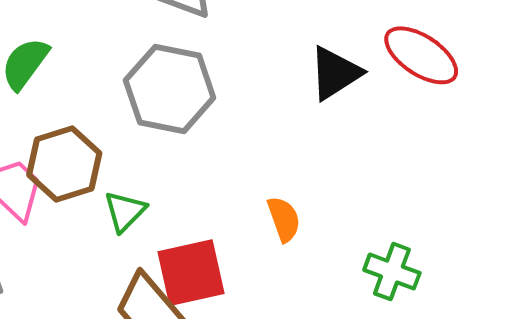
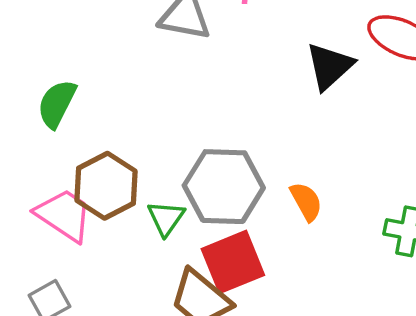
gray hexagon: (170, 89) -> (224, 187), moved

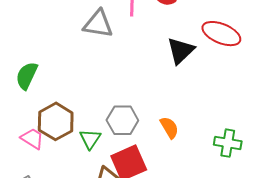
gray hexagon: (224, 187) -> (122, 120), size x0.7
pink trapezoid: (64, 215) -> (32, 139), size x0.7

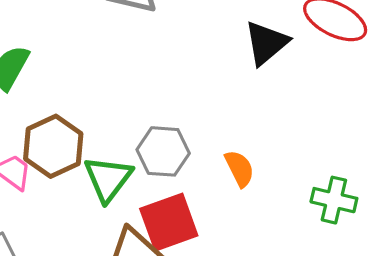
green triangle: (90, 139) -> (108, 179), size x1.4

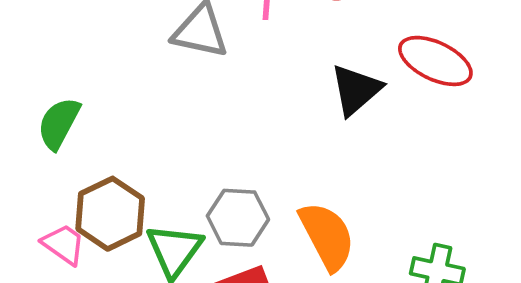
orange semicircle: (239, 168) -> (327, 236), size x1.6

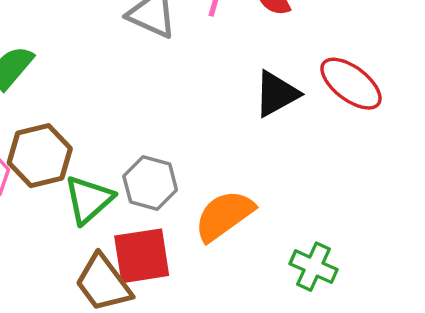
orange semicircle: (327, 236) -> (224, 216), turned -110

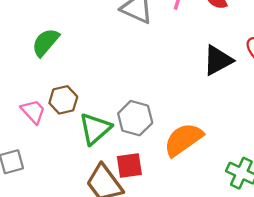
brown hexagon: (40, 156) -> (63, 100), size x0.7
red square: (142, 256) -> (129, 165), size x0.7

